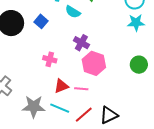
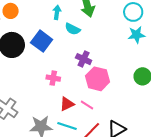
blue square: (41, 21) -> (42, 41), size x1.5
pink line: (81, 89) -> (87, 105), turned 32

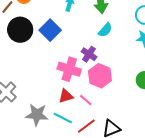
cyan semicircle: (73, 29) -> (105, 30), moved, turned -84
pink cross: (53, 78) -> (69, 69), moved, size x1.6

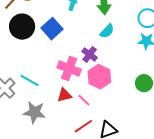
cyan line: (63, 118) -> (30, 81), moved

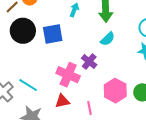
blue square: (52, 29) -> (53, 34), turned 30
pink hexagon: (99, 77) -> (115, 91), moved
pink line: (84, 100) -> (90, 108), moved, turned 32

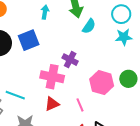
cyan semicircle: (108, 39) -> (89, 26), moved

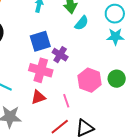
blue square: (29, 40) -> (40, 41), moved

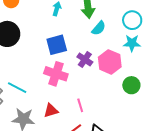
purple cross: (60, 55) -> (85, 59), moved
pink hexagon: (90, 80) -> (110, 62), moved
red triangle: (38, 97) -> (51, 111), moved

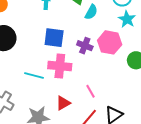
cyan star: (132, 43) -> (127, 19), turned -30
blue square: (57, 45) -> (54, 38), turned 35
cyan line: (17, 88) -> (34, 75), moved

